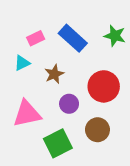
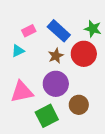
brown star: (54, 74) -> (56, 56), moved
red circle: (104, 86) -> (84, 54), moved
purple circle: (69, 104) -> (56, 84), size x1.6

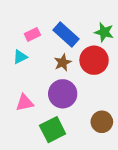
pink triangle: (22, 92) -> (25, 103), size x0.7
brown circle: (79, 105) -> (102, 122), moved

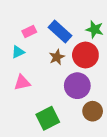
purple circle: (63, 94) -> (77, 86), moved
pink triangle: (25, 103) -> (22, 83), moved

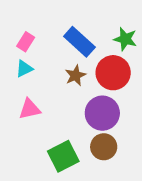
pink rectangle: (29, 32) -> (26, 42), moved, turned -32
brown circle: (93, 111) -> (104, 147), moved

